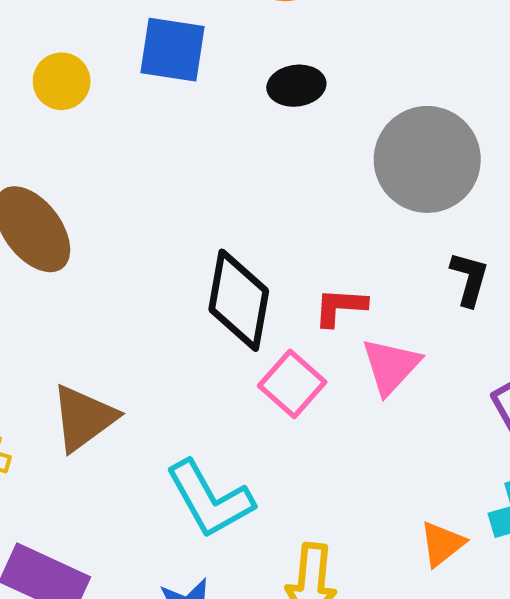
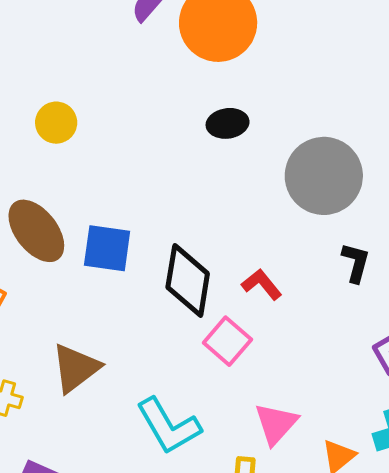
blue square: (173, 50) -> (107, 248), moved
red L-shape: (340, 307) -> (262, 284), turned 48
pink triangle: (391, 366) -> (276, 424), moved

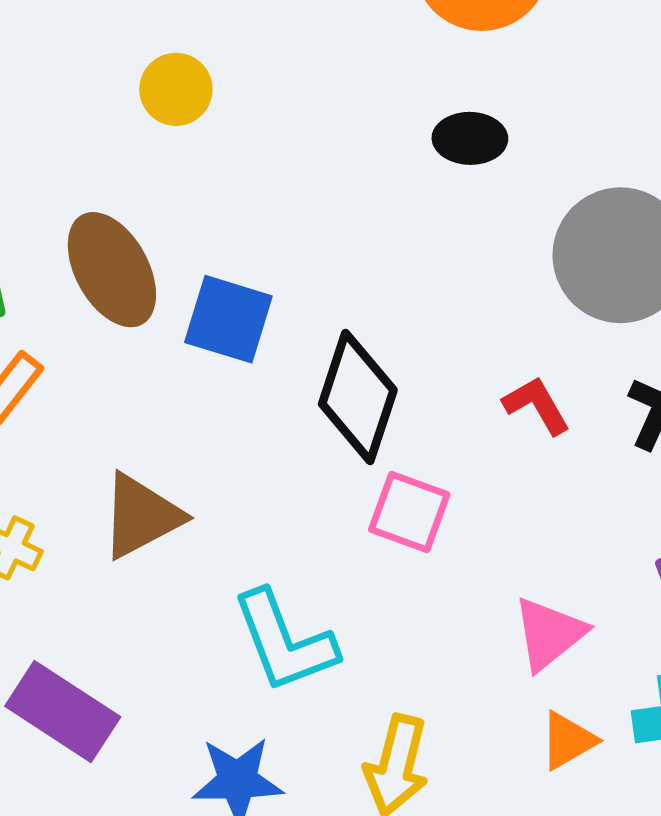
red L-shape: (262, 284) -> (537, 405), moved
pink square: (227, 341) -> (409, 512), turned -30
pink triangle: (276, 424) -> (549, 634), moved

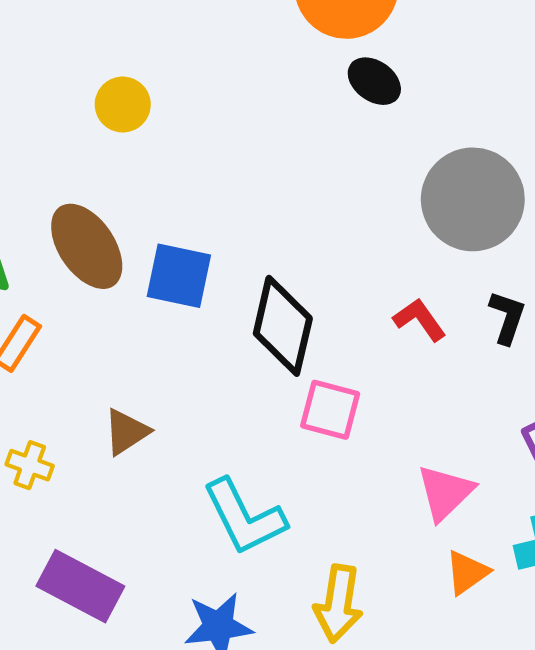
black ellipse: (470, 138) -> (374, 81), moved, turned 40
brown triangle: (141, 516) -> (126, 432), size x0.7

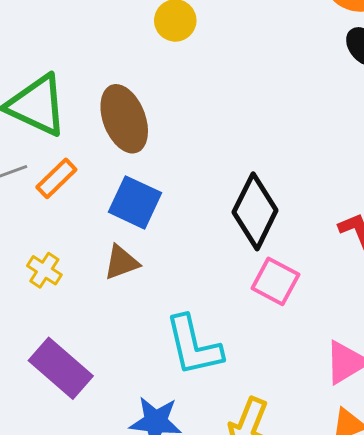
blue square: (179, 276) -> (135, 202), moved

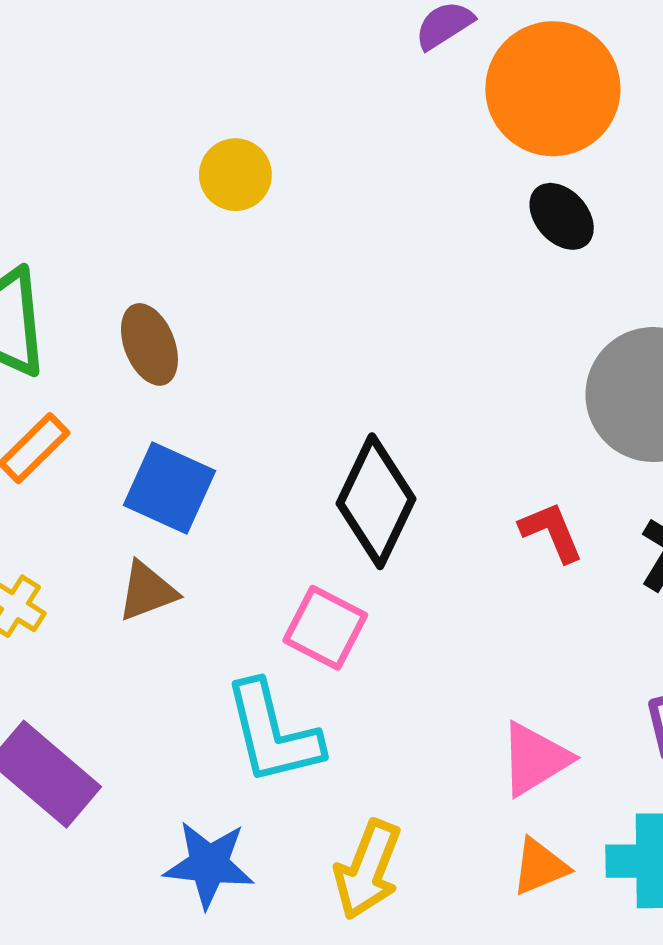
brown ellipse: (124, 119) -> (149, 344), size x0.7
pink square: (275, 281) -> (325, 628), moved

